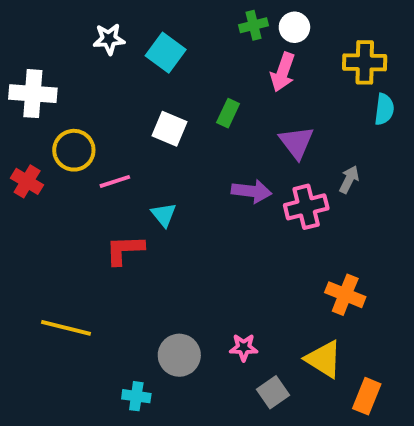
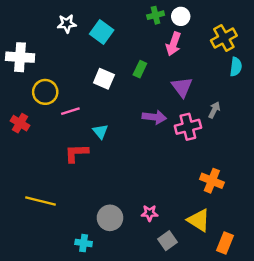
yellow cross: (365, 62) -> (224, 38), turned -30
red cross: (27, 181) -> (20, 123), moved

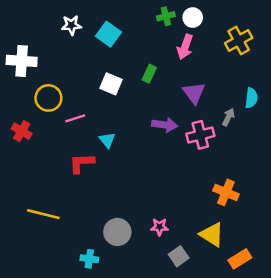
cyan semicircle: (236, 67) -> (251, 98), moved
orange rectangle: (225, 243) -> (240, 259), turned 36

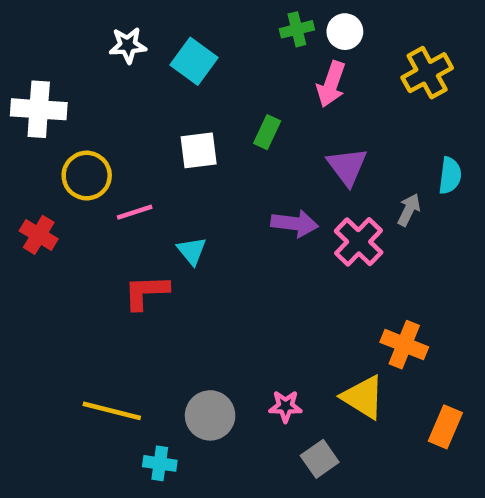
white square: (111, 84) -> (199, 150), turned -30
pink cross: (200, 135) -> (359, 242), turned -32
yellow line: (43, 214) -> (112, 411), moved
yellow triangle: (212, 235) -> (363, 397), moved
orange rectangle: (240, 259) -> (445, 427), moved, turned -35

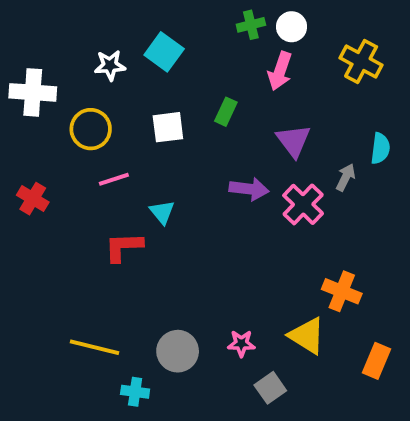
white star: (128, 45) -> (110, 65), moved
yellow cross: (427, 73) -> (361, 61), turned -33
yellow circle: (87, 176) -> (91, 129), moved

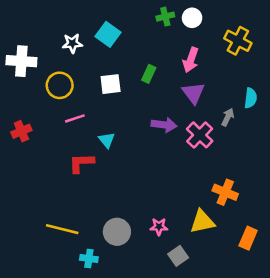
pink arrow: (280, 71) -> (191, 60), moved
red cross: (33, 199) -> (21, 131), turned 36
yellow triangle: (307, 336) -> (202, 222), turned -44

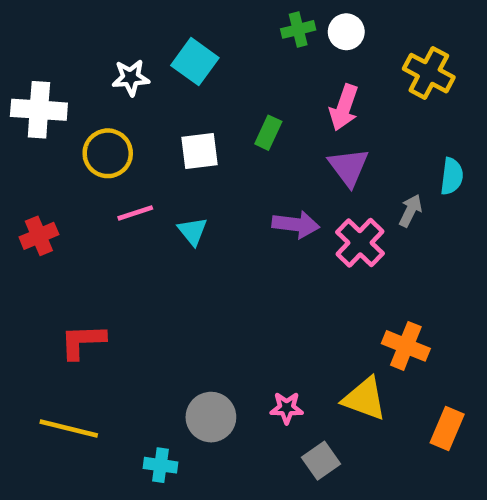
cyan triangle: (107, 140) -> (193, 231), moved
red L-shape: (81, 163) -> (83, 341), moved
yellow triangle: (202, 222) -> (365, 399), turned 32
yellow line: (62, 229) -> (69, 429), moved

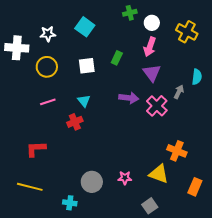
white circle: (346, 32) -> (152, 23), moved
white star: (131, 78) -> (48, 34), moved
pink line: (135, 213) -> (48, 102), moved
red cross: (39, 236) -> (75, 122), moved
gray square: (321, 461) -> (150, 206), moved

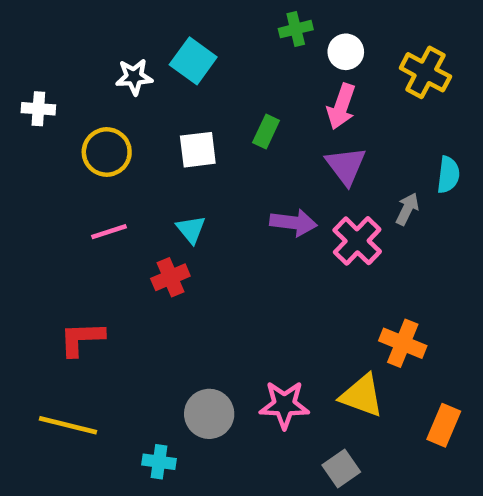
white star: (48, 34) -> (134, 77), moved
white cross: (17, 48) -> (38, 109), size x0.6
pink star: (125, 178) -> (284, 405), size x1.5

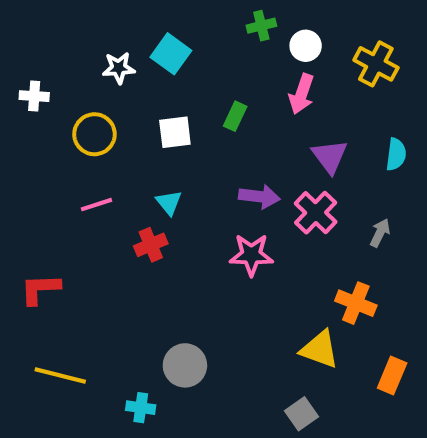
purple triangle: (346, 166) -> (330, 156), moved
gray arrow: (407, 209) -> (380, 233), moved
red L-shape: (82, 339) -> (40, 289), moved
pink star: (284, 405) -> (251, 255), moved

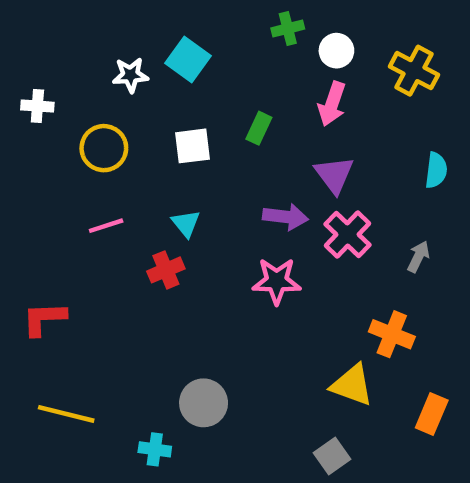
purple triangle: (330, 156) -> (334, 175), moved

